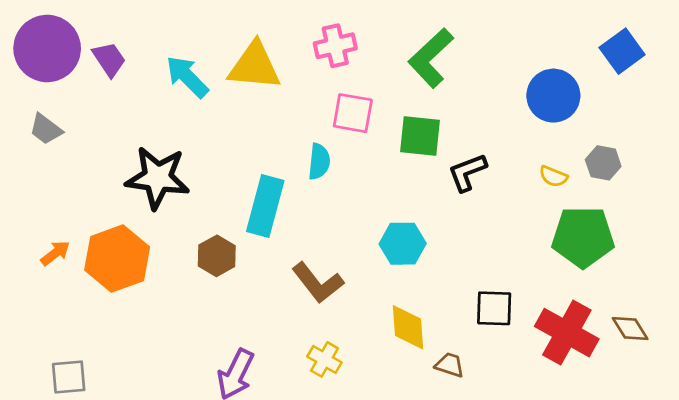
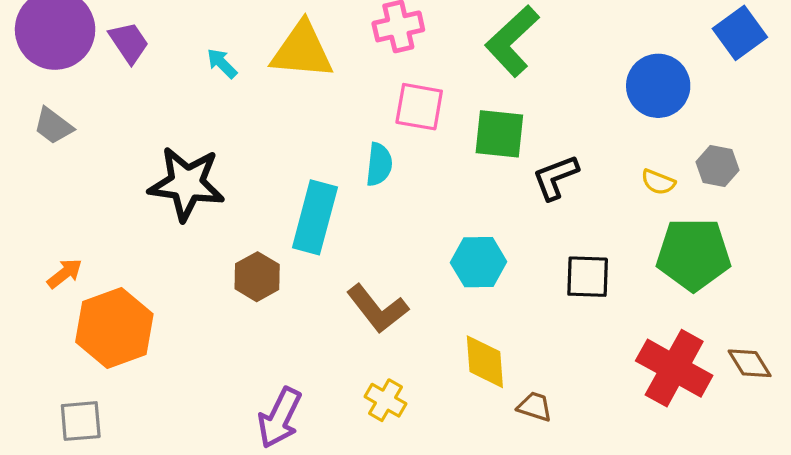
cyan arrow: (187, 77) -> (222, 63), size x0.6
orange hexagon: (117, 259) -> (114, 328), moved
black square: (494, 308) -> (588, 277), moved

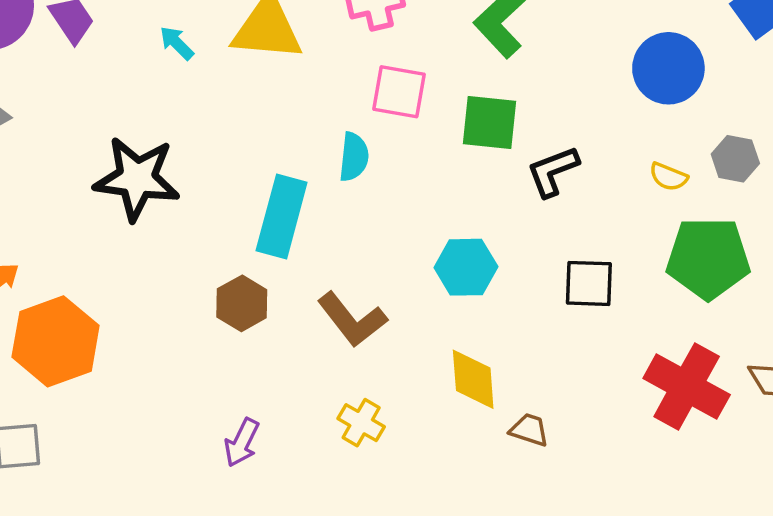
brown hexagon: (257, 277) -> (242, 303), moved
purple arrow: (280, 418) -> (242, 443), size x0.7

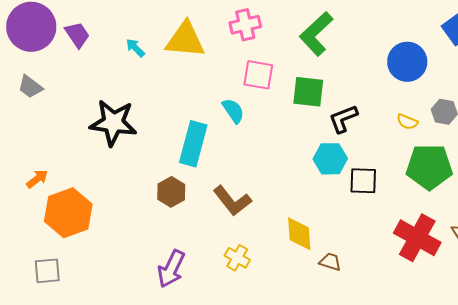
cyan semicircle: (354, 157) -> (233, 111), turned -40
cyan hexagon: (466, 267) -> (330, 159), moved
purple arrow: (242, 443) -> (171, 269), size x1.4

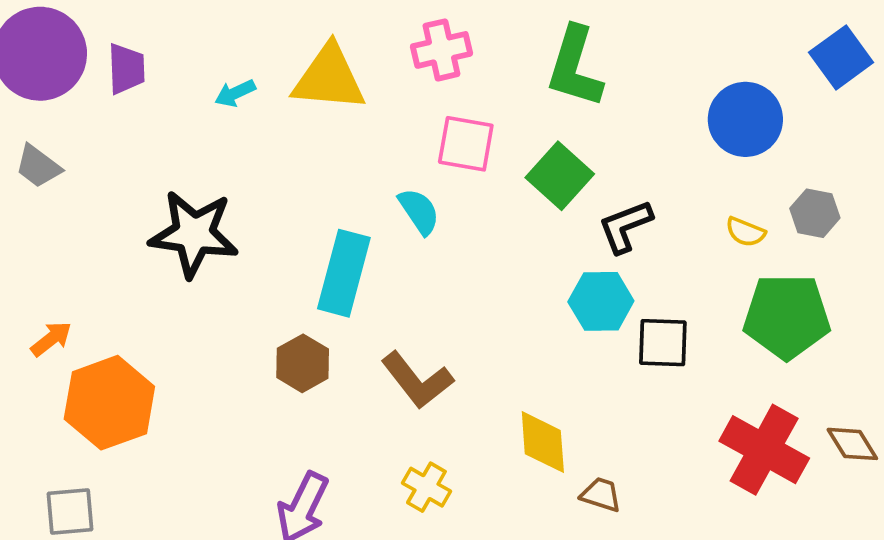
green L-shape: (316, 34) -> (575, 67), turned -30
purple trapezoid: (77, 35) -> (126, 69), turned 32
cyan arrow: (135, 48) -> (235, 93), turned -70
green square: (308, 92) -> (560, 176), turned 36

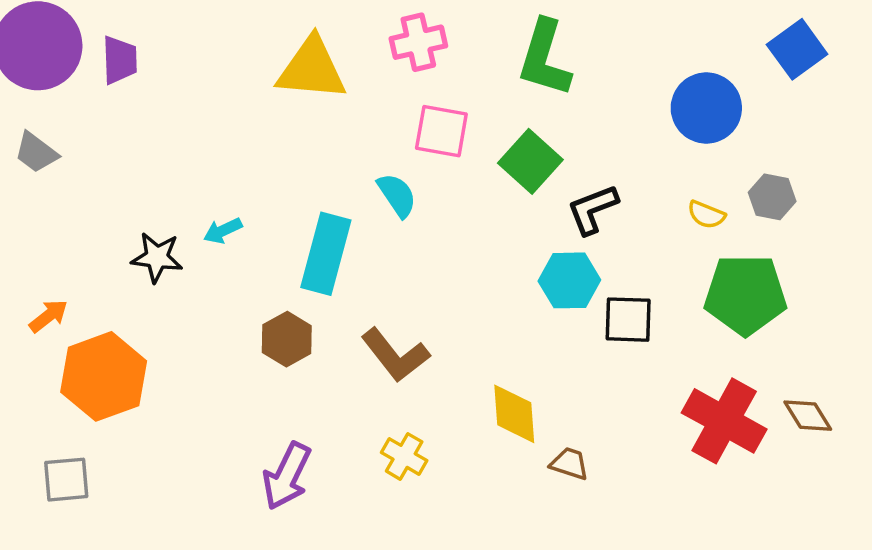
cyan arrow: (235, 93) -> (223, 231), moved
black star: (194, 234) -> (157, 257), moved, size x0.6

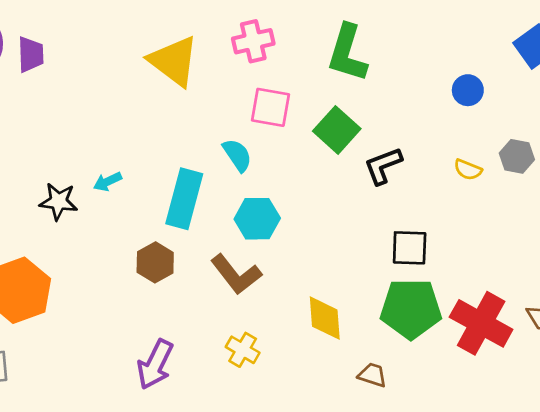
yellow triangle: (312, 69) -> (174, 61), turned 32
blue circle: (706, 108) -> (468, 90), size x0.6
cyan hexagon: (569, 280) -> (257, 219), moved
green pentagon: (745, 295) -> (411, 309), moved
brown trapezoid: (569, 464) -> (372, 375), moved

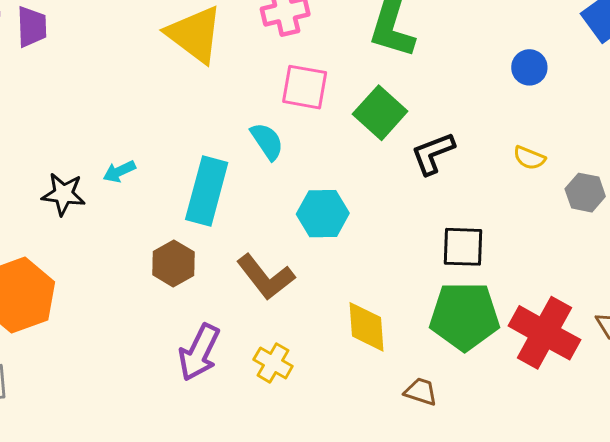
gray hexagon: (517, 156) -> (585, 193), moved
cyan hexagon: (257, 219) -> (323, 214), moved
purple arrow: (155, 364) -> (199, 352), moved

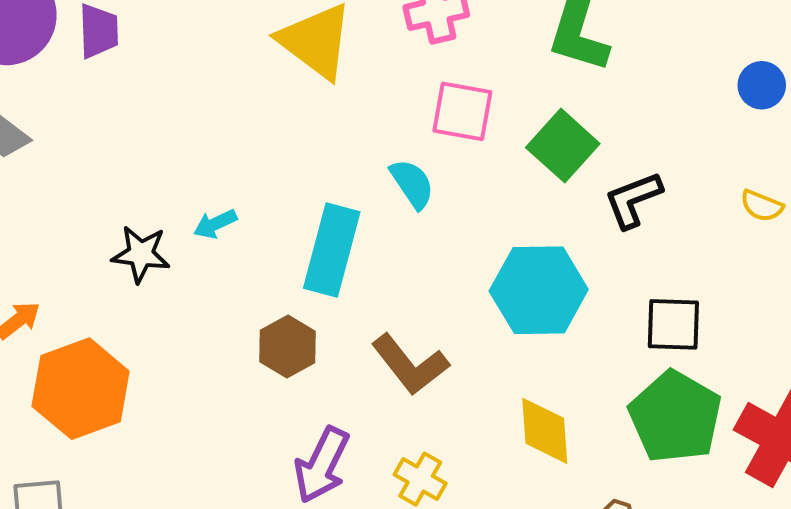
cyan hexagon: (323, 214) -> (539, 290), moved, size x1.4
green pentagon: (465, 316) -> (675, 417), turned 30

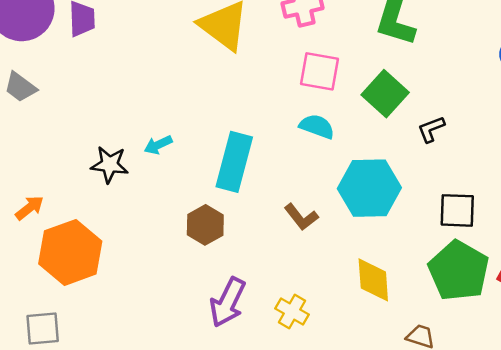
cyan semicircle: (412, 184) -> (317, 126), moved, turned -36
black L-shape: (633, 200) -> (431, 129), size x0.7
brown L-shape: (410, 365) -> (301, 217), moved, size x0.7

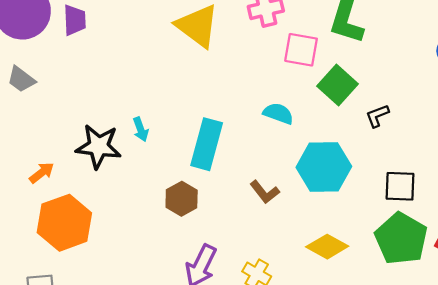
pink square: (320, 71) -> (301, 50), moved
cyan arrow: (158, 145) -> (141, 129), turned -85
black star: (110, 165) -> (99, 146), size x1.4
orange arrow: (30, 208) -> (42, 173), moved
yellow diamond: (373, 280) -> (327, 247), turned -57

